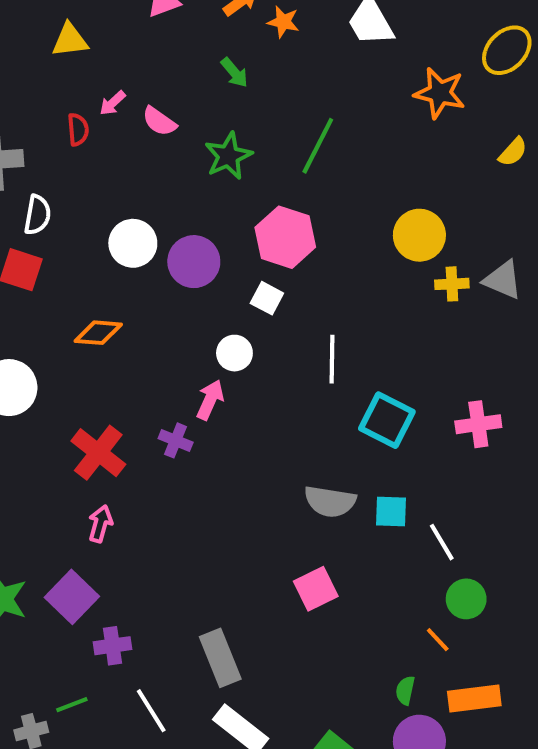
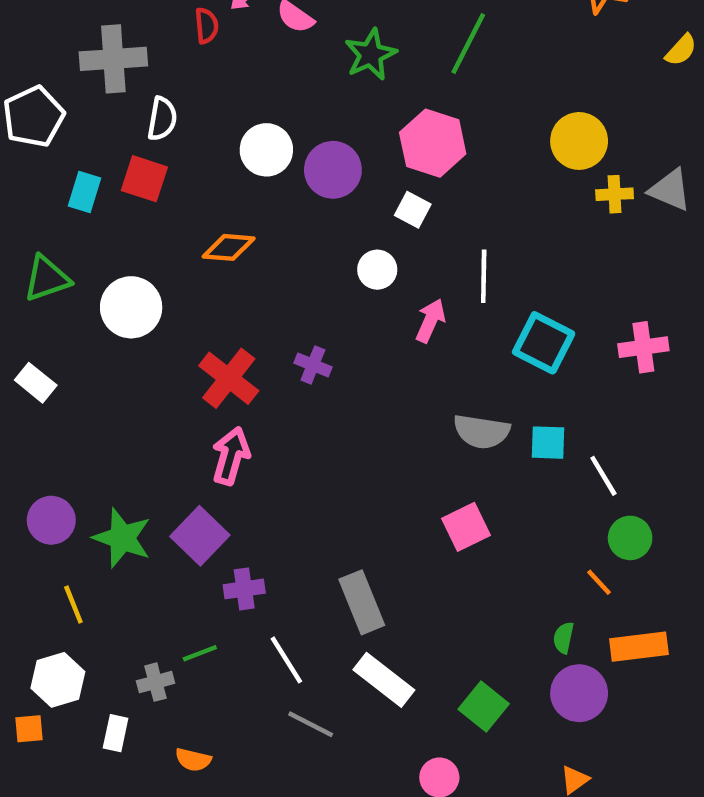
pink arrow: (210, 400) -> (430, 321), moved
pink arrow: (100, 524) -> (231, 456), size x1.4

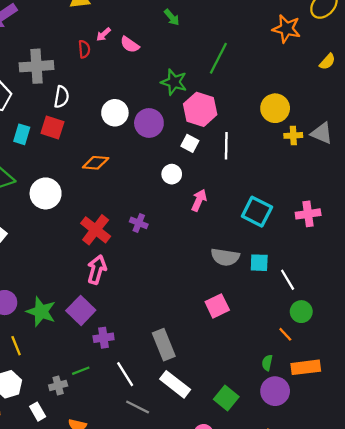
green star: (371, 54) -> (174, 82), moved, turned -30
white line: (484, 276) -> (226, 146), moved
white rectangle: (116, 733) -> (38, 412), turned -42

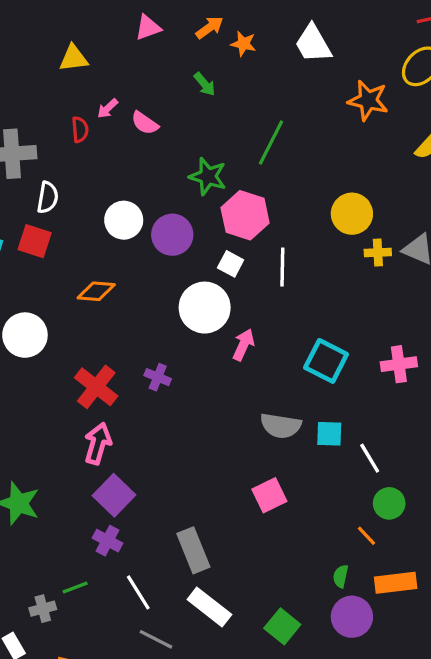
white circle: (172, 174) -> (205, 308), size x1.8
purple square: (81, 310) -> (114, 495), moved
purple cross: (104, 338) -> (108, 541), turned 36

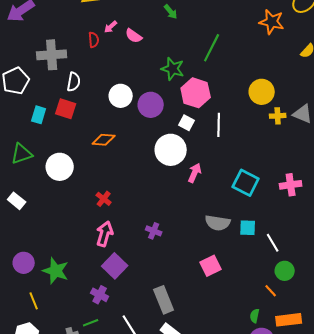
purple cross: (158, 377) -> (154, 231), moved
red cross: (96, 387) -> (104, 199), size x0.6
purple cross: (108, 541) -> (100, 295), moved

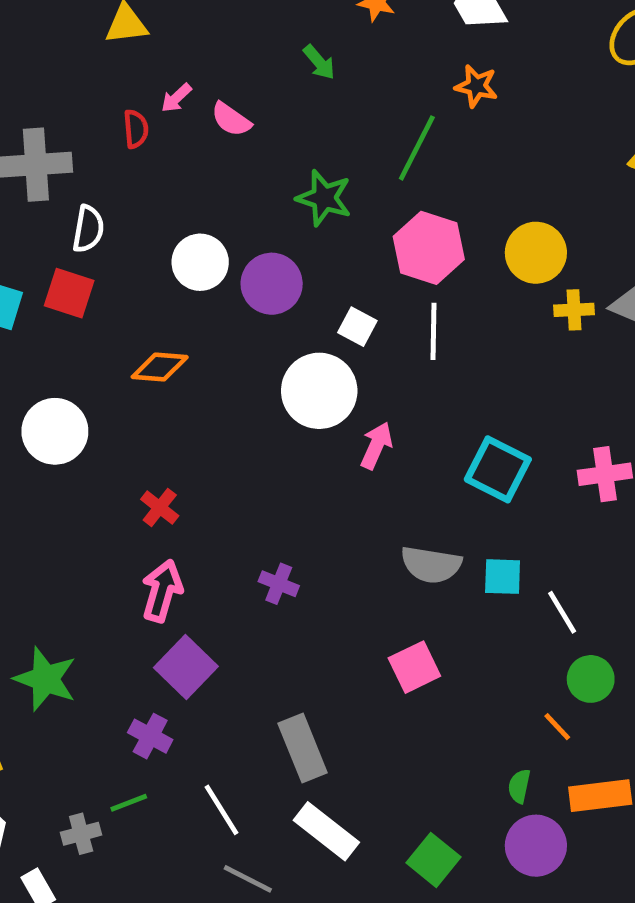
orange star: (272, 22) -> (476, 86), moved, size x0.7
pink hexagon: (196, 93) -> (429, 248), moved

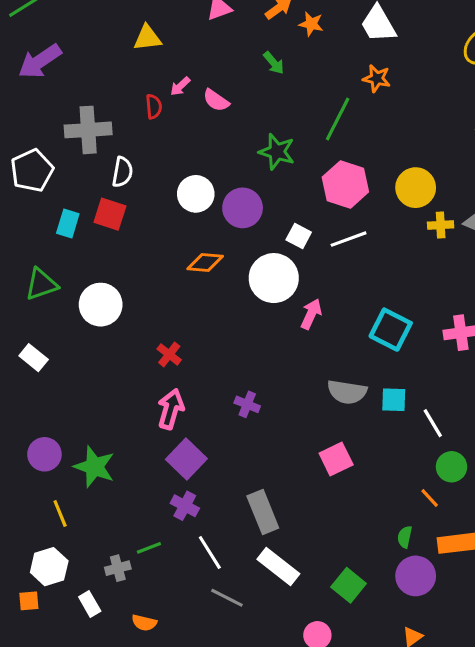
white line: (434, 331) -> (349, 239), turned 69
orange diamond: (160, 367) -> (205, 262), moved
purple cross: (150, 736) -> (185, 506), moved

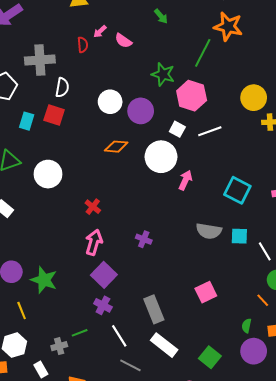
orange star: (377, 78) -> (228, 26), size x1.6
pink hexagon: (345, 185) -> (192, 96), moved
pink square: (336, 459) -> (206, 292), moved

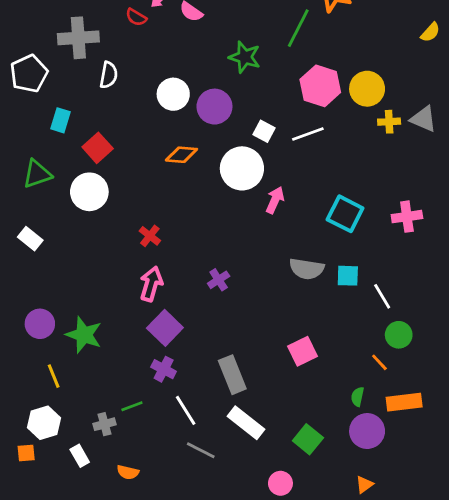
red semicircle: (83, 45) -> (136, 17), turned 126
pink hexagon: (192, 96) -> (320, 86), moved
red square: (54, 115) -> (98, 148), moved, turned 30
purple cross: (144, 239) -> (219, 280), turned 35

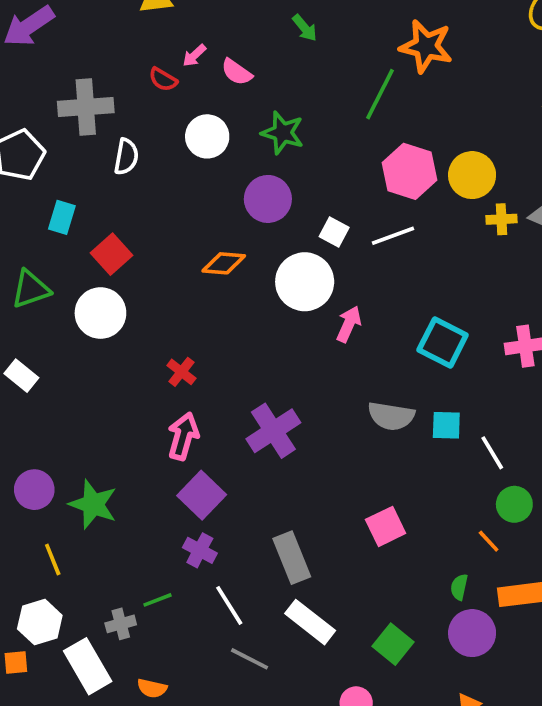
green star: (245, 57) -> (283, 133), moved
white circle: (173, 94) -> (207, 136), moved
purple cross: (219, 280) -> (273, 431), size x1.8
white rectangle: (80, 456) -> (88, 666), size x1.8

